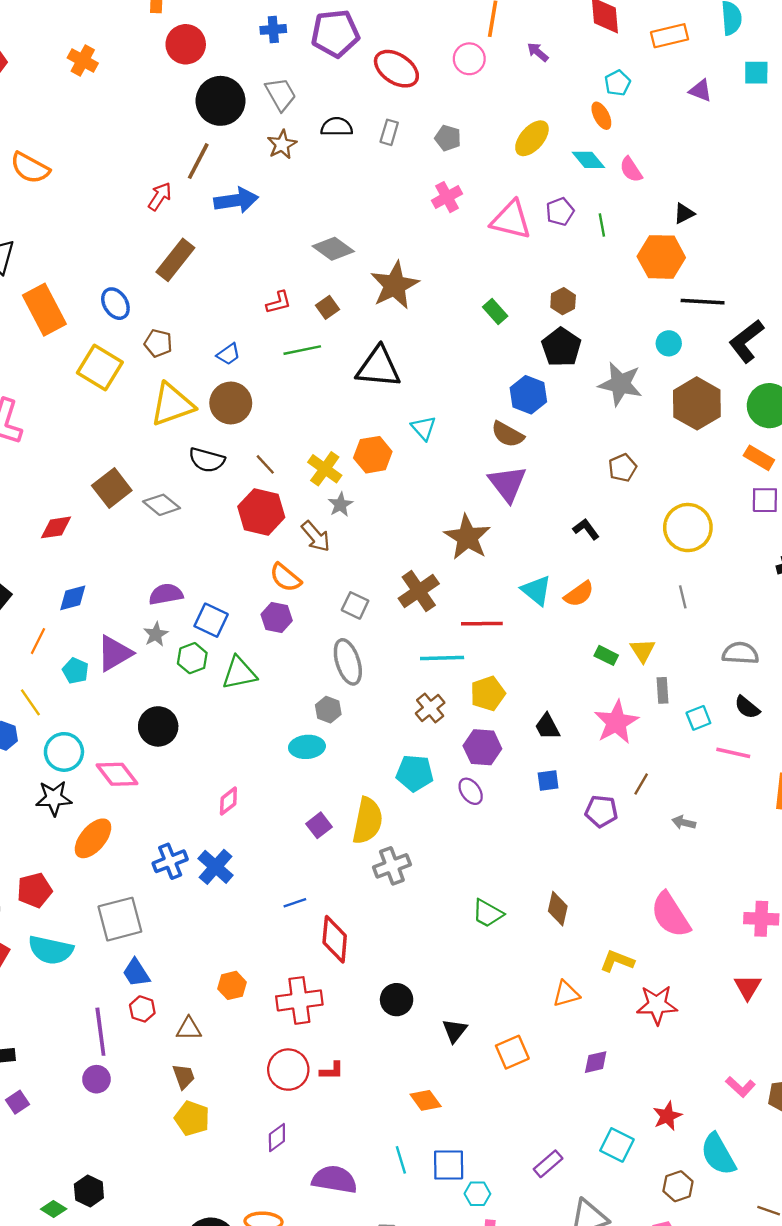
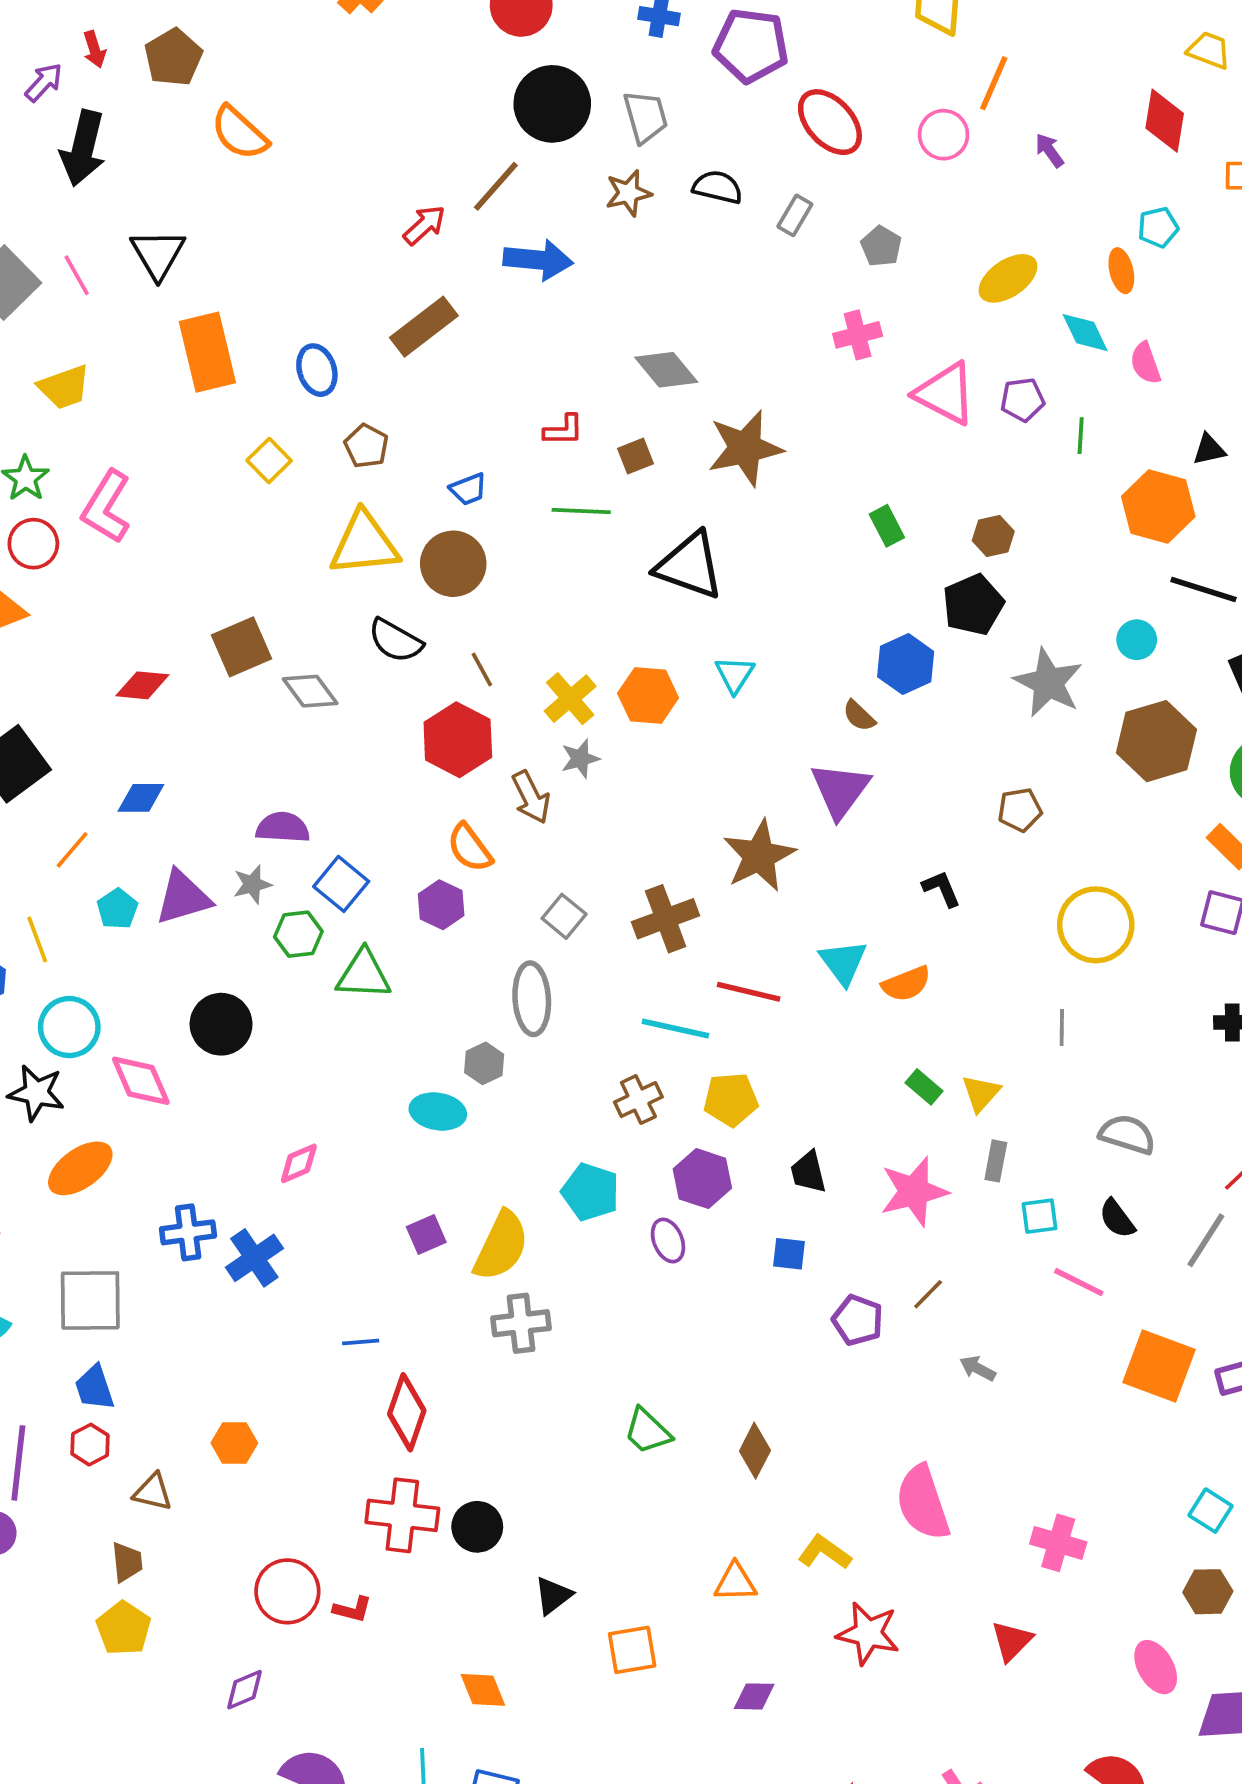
yellow square: (100, 368) -> (269, 461), size x0.6
brown semicircle: (508, 434) -> (859, 716), size x0.7
red cross: (299, 1000) -> (402, 1515), moved

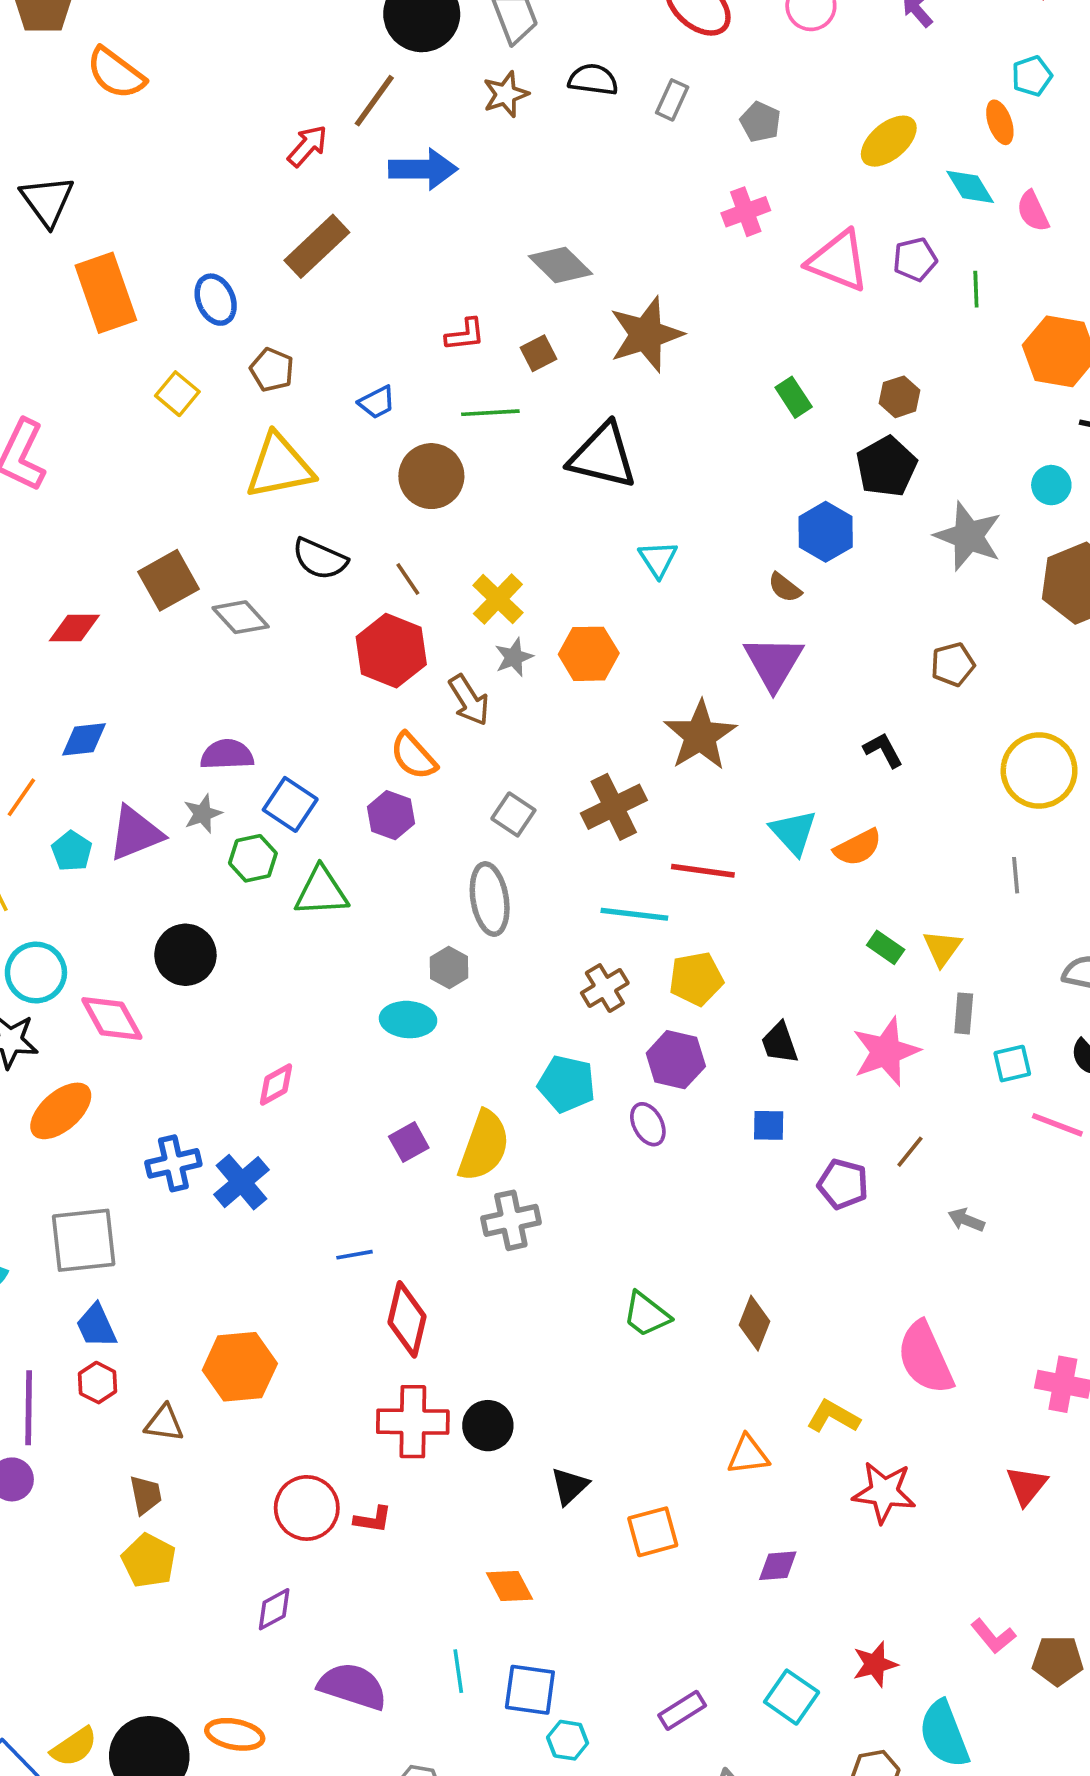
brown circle: (453, 564) -> (431, 476), moved
orange hexagon: (648, 696) -> (589, 654), moved
orange hexagon: (234, 1443) -> (240, 1367), size x1.6

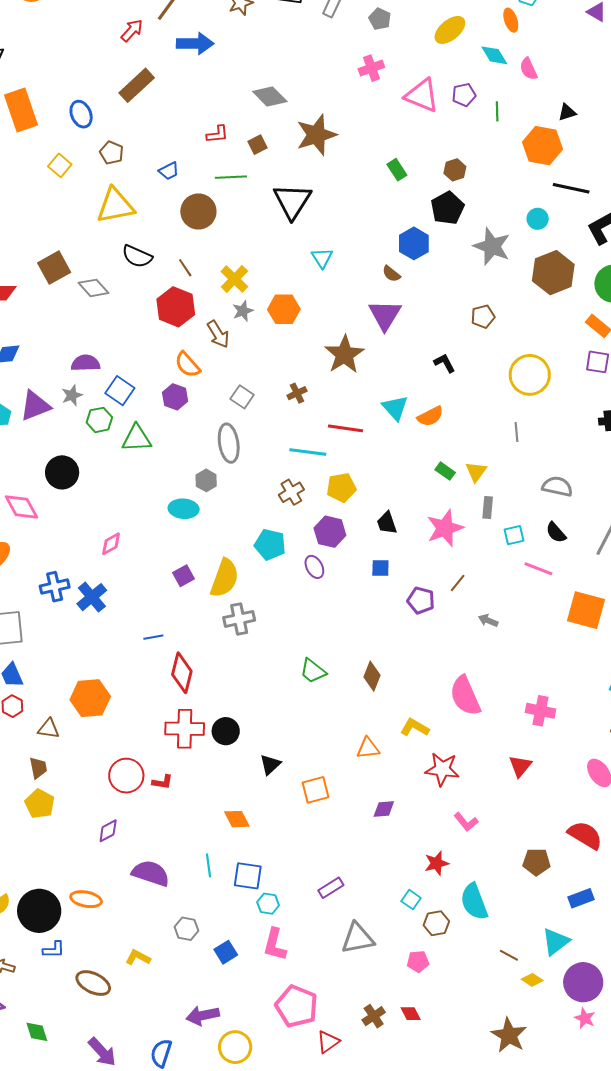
black triangle: (603, 456) -> (292, 201), turned 48
brown cross: (614, 807) -> (297, 393), size x0.6
pink L-shape: (993, 1636) -> (466, 822), moved
cyan square: (792, 1697) -> (411, 900), moved, size x0.7

